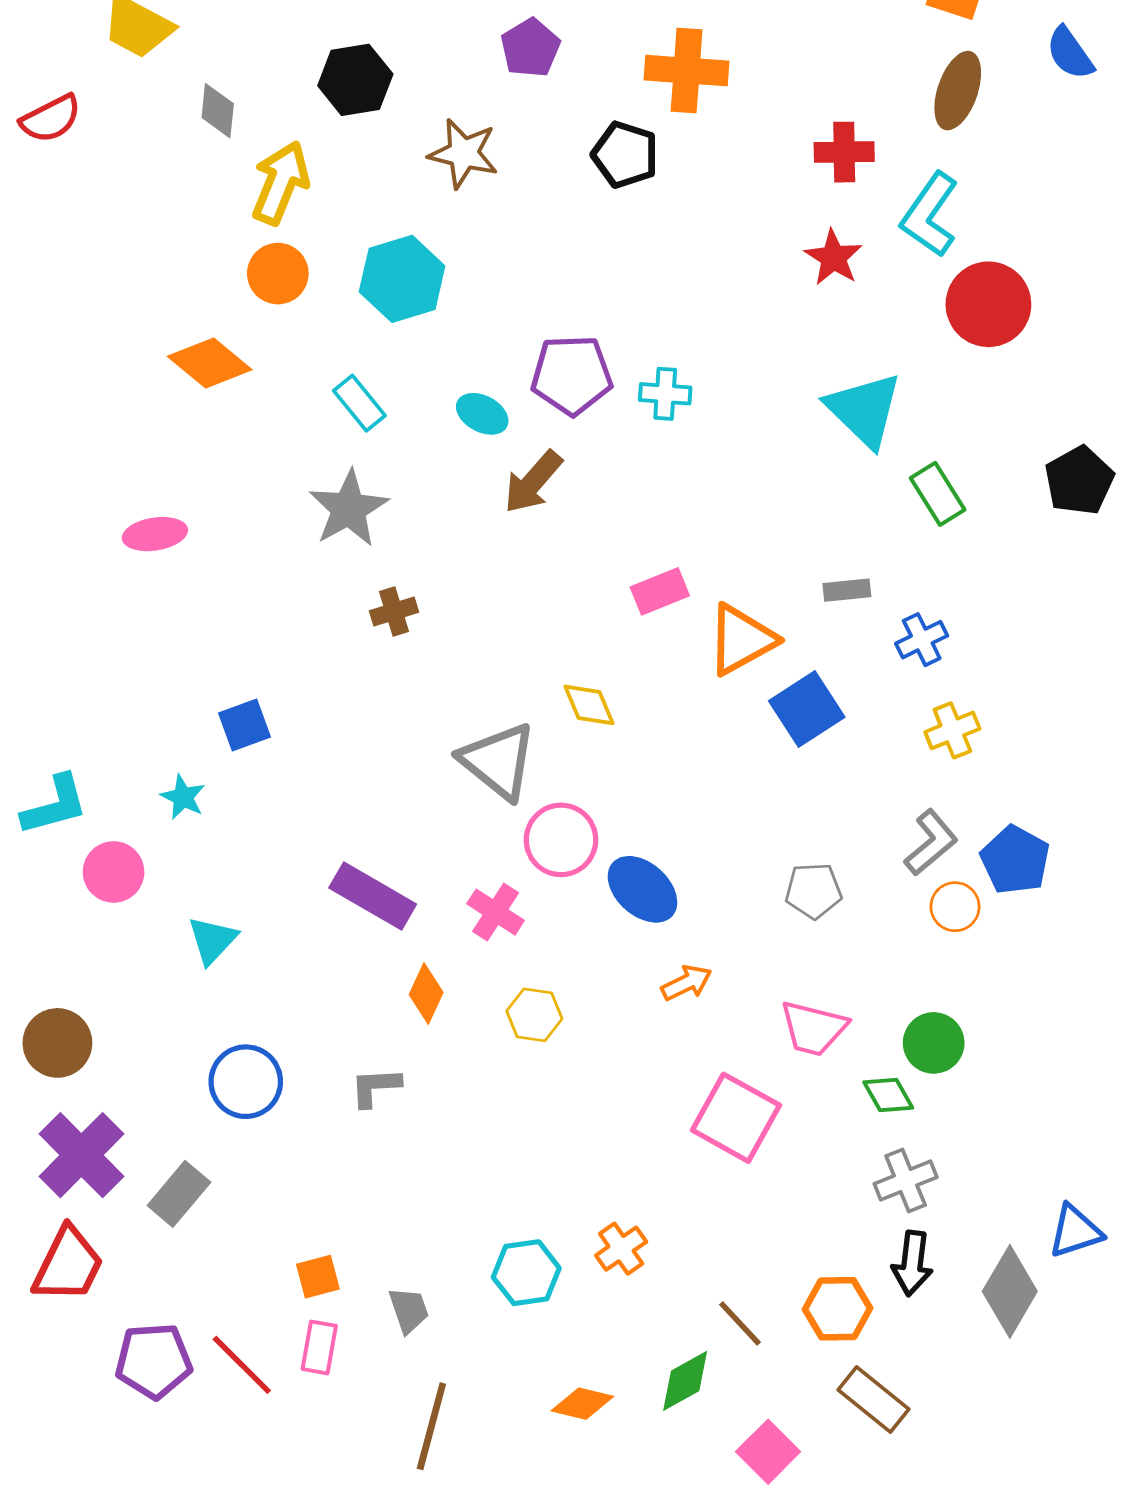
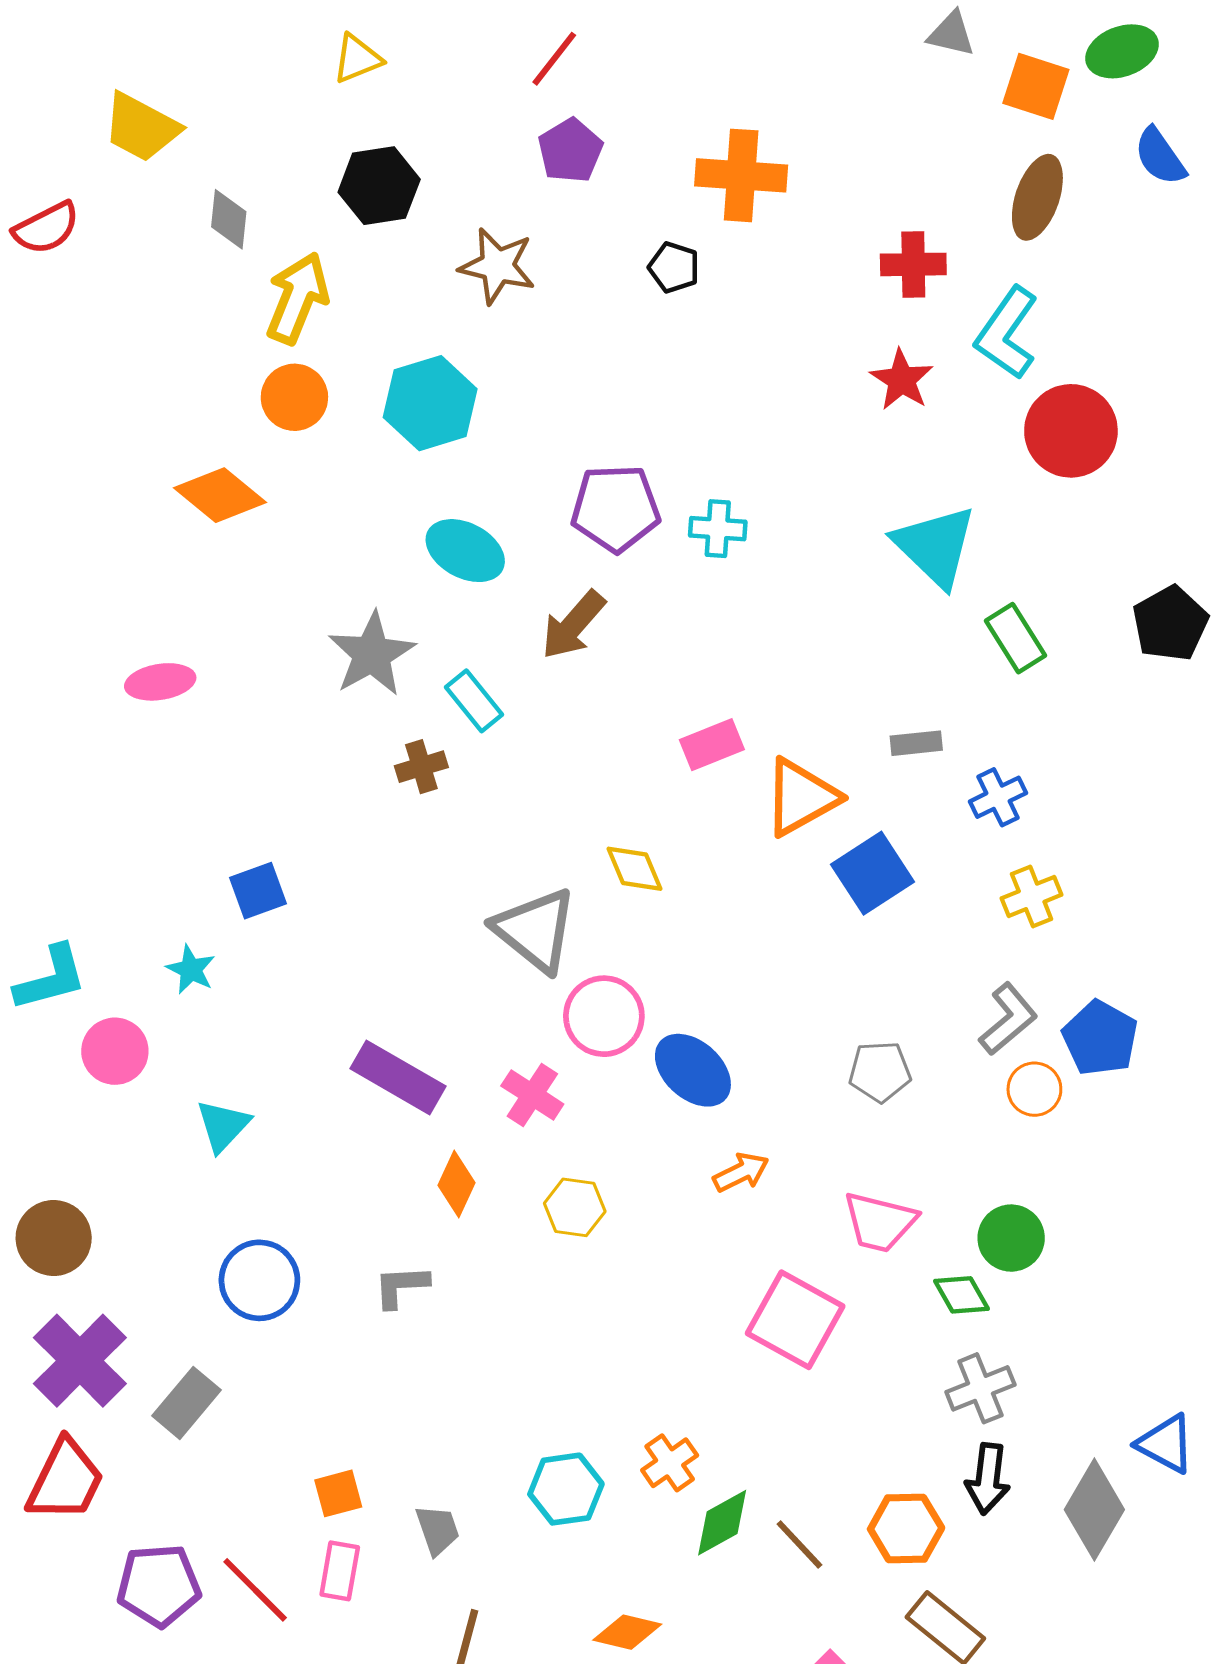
black pentagon: (625, 155) -> (674, 267), size x0.7
cyan rectangle: (359, 403) -> (474, 701), moved
cyan ellipse: (482, 414) -> (465, 551), moved, size x1.4
blue triangle: (1075, 1231) -> (1166, 1444), turned 46
green diamond: (685, 1381) -> (722, 1523), moved

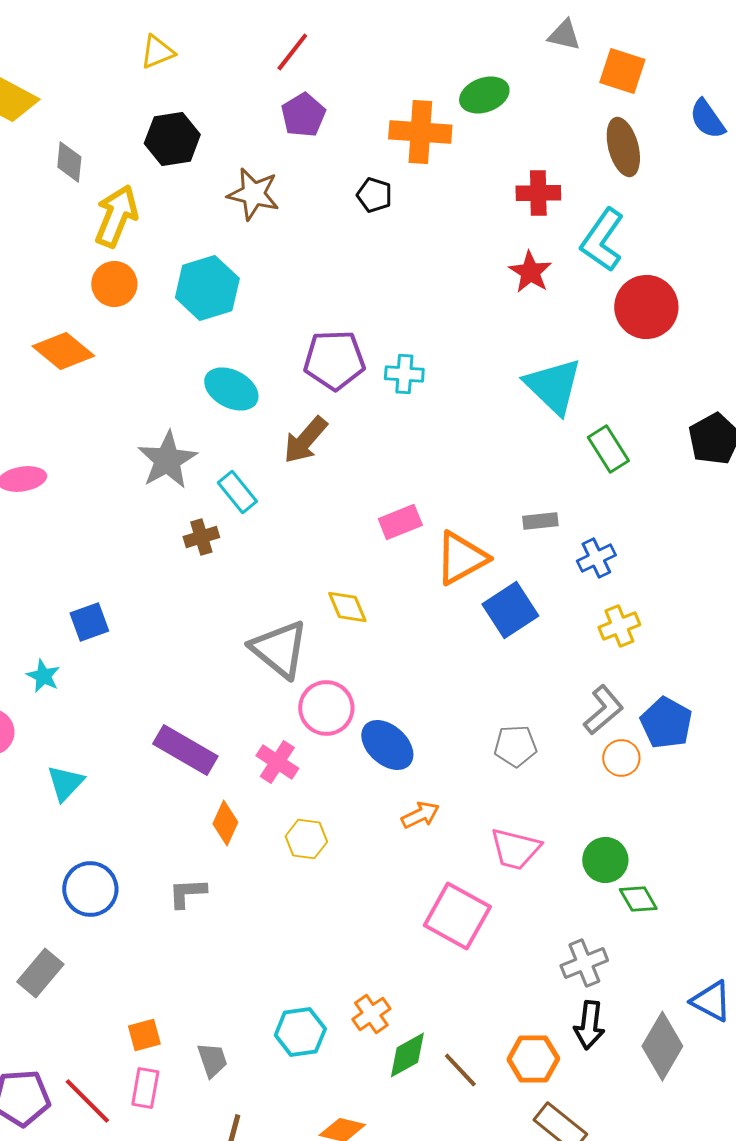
green ellipse: (1122, 51) -> (484, 95), moved
brown ellipse: (1037, 197) -> (623, 147), turned -34
green diamond: (961, 1295) -> (638, 899), moved

